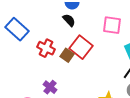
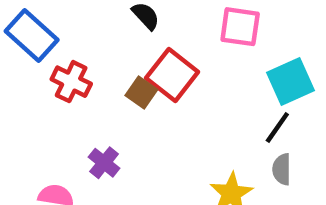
red cross: (46, 48) -> (71, 82), moved

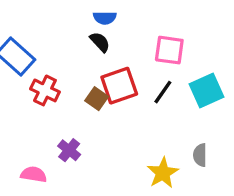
red square: (172, 75) -> (119, 86), turned 33
black line: (277, 128) -> (163, 92), moved

